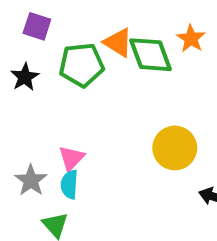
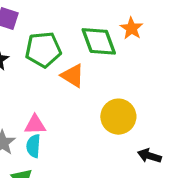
orange triangle: (118, 43) -> (73, 76), moved
pink triangle: (71, 158) -> (35, 125), turned 45

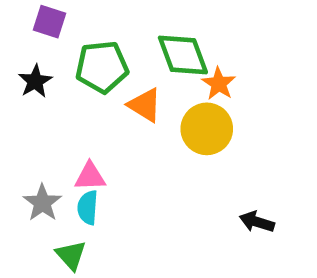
orange star: (131, 28) -> (219, 84), moved
yellow circle: (118, 117) -> (207, 129), moved

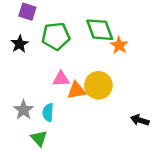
orange triangle: (145, 105) -> (76, 90), moved, turned -42
yellow circle: (207, 129) -> (98, 85), moved
pink triangle: (90, 177) -> (61, 79), moved

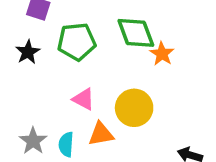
pink triangle: (61, 79) -> (84, 99), turned 30
orange triangle: (76, 90) -> (101, 134), moved

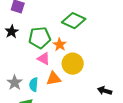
green diamond: (136, 33) -> (74, 21), turned -45
green pentagon: (77, 42) -> (40, 38), moved
orange star: (162, 54) -> (60, 45), moved

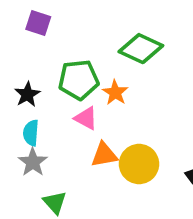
black star: (12, 32) -> (27, 94), moved
yellow circle: (73, 64) -> (139, 164), moved
cyan semicircle: (34, 85) -> (31, 133), moved

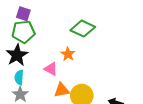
green pentagon: (79, 80) -> (23, 32), moved
black star: (27, 94) -> (17, 55), size x1.5

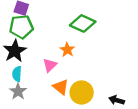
pink triangle: (51, 69) -> (50, 65), turned 48
orange triangle: (62, 90) -> (61, 87), turned 49

